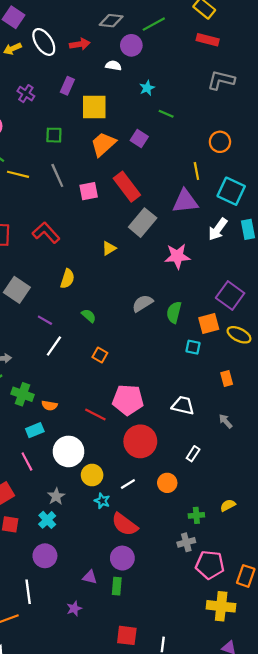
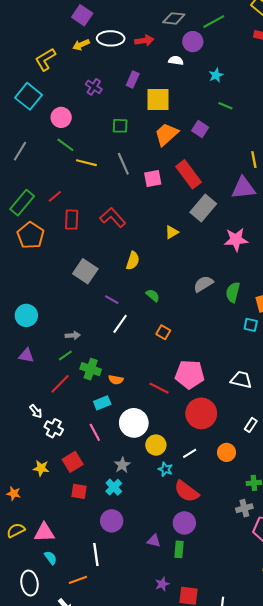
white ellipse: (44, 42) -> (111, 38), turned -55
cyan star: (147, 88) -> (216, 75), moved
purple star: (74, 609) -> (162, 584), moved

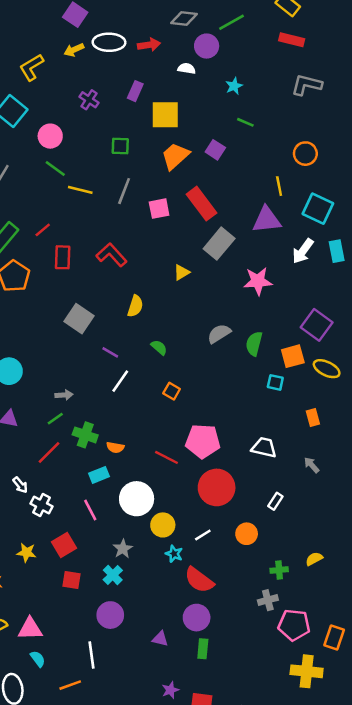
gray line: (123, 164) -> (124, 191), turned 45
green rectangle: (179, 549) -> (203, 649), moved

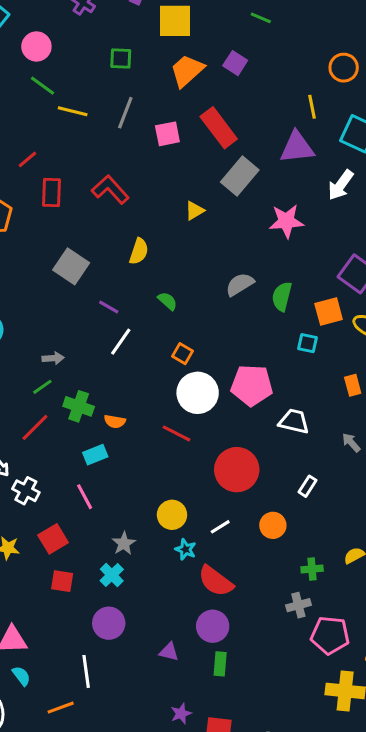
green line: (245, 122) -> (261, 18), moved
pink pentagon: (203, 441) -> (252, 385), moved
white circle: (137, 499) -> (198, 393), moved

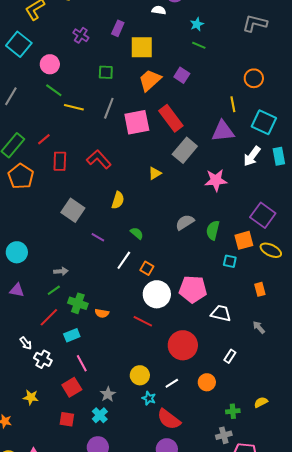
pink square: (167, 134) -> (137, 122), size x1.5
white line: (121, 342) -> (124, 260), moved
cyan rectangle: (95, 455) -> (72, 335), moved
red square: (53, 539) -> (72, 387), moved

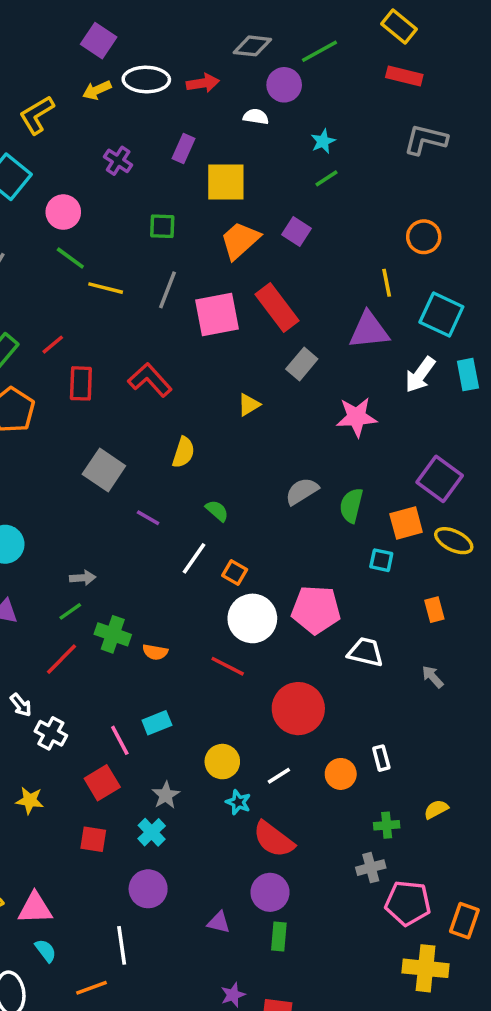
green line: (199, 45) -> (327, 178), turned -56
gray rectangle: (185, 150) -> (302, 364), size x0.7
cyan rectangle: (72, 335) -> (157, 723), moved
white rectangle: (230, 356) -> (381, 758), moved, turned -48

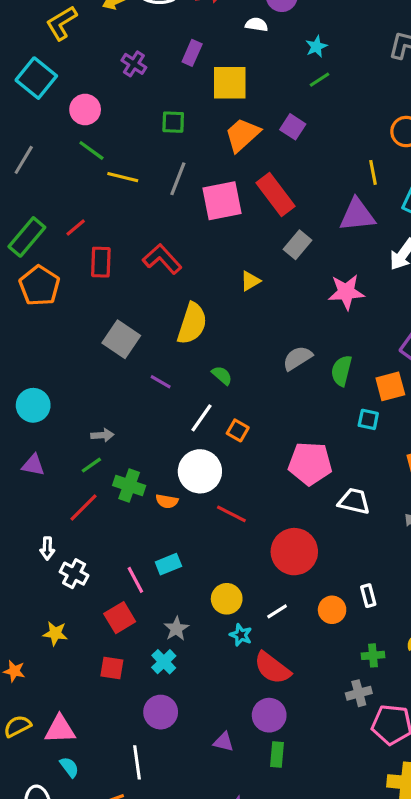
yellow semicircle: (183, 452) -> (192, 323), size x1.5
white circle: (252, 618) -> (200, 471), moved
white arrow: (21, 705) -> (47, 548), turned 40

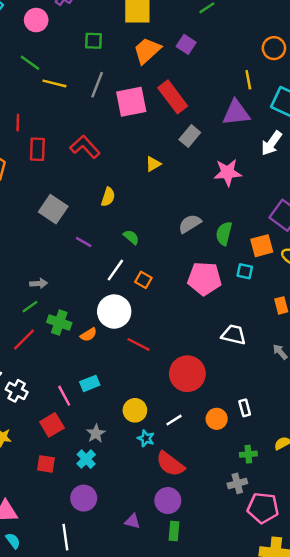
pink circle: (85, 110) -> (36, 20), moved
red line: (76, 228) -> (18, 122), turned -49
yellow semicircle: (192, 323) -> (108, 197), size x0.6
pink pentagon: (310, 463) -> (204, 279), moved
orange semicircle: (167, 501) -> (89, 335), turned -42

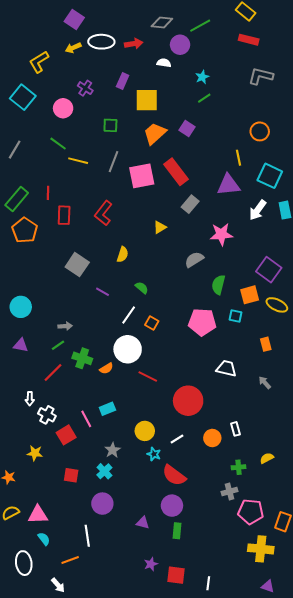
red L-shape: (85, 147) -> (103, 213), turned -100
gray semicircle: (190, 224) -> (194, 260), moved
red square: (52, 425) -> (66, 435), moved

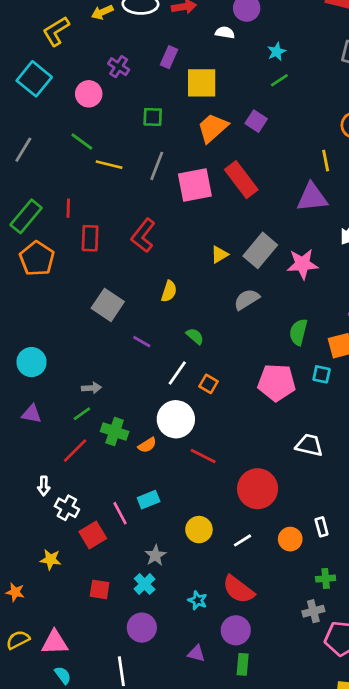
gray rectangle: (190, 204) -> (260, 250), moved, size x1.4
gray semicircle: (194, 260) -> (247, 299), moved
cyan star: (154, 454) -> (198, 600), moved

